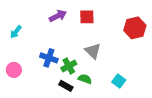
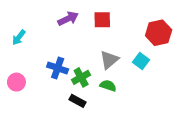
gray triangle: (93, 51) -> (109, 60), turned 36
green semicircle: (85, 79) -> (108, 86), moved
cyan square: (119, 81) -> (141, 61), moved

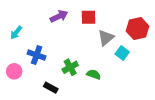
gray triangle: (109, 60) -> (106, 38), moved
blue cross: (58, 68) -> (37, 55), moved
black rectangle: (78, 101) -> (51, 88), moved

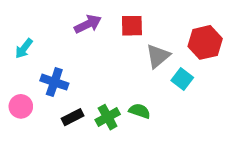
green cross: (70, 67) -> (108, 117), moved
black rectangle: (51, 88) -> (73, 117), moved, turned -56

